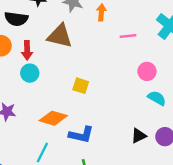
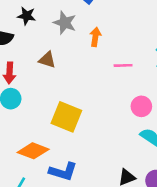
brown triangle: (60, 36) -> (47, 60), size x0.6
yellow square: (81, 86) -> (66, 117), size x1.6

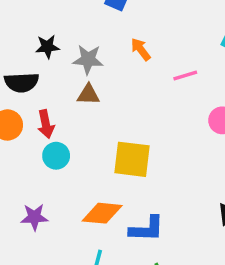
gray star: (65, 23) -> (88, 59), moved
orange arrow: (95, 37) -> (141, 49), turned -30

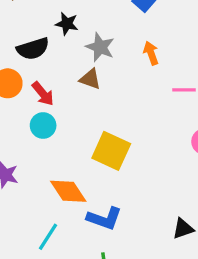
black semicircle: (22, 82) -> (33, 49), turned -32
red arrow: (46, 124) -> (43, 94), turned -45
orange diamond: (102, 213) -> (68, 191), turned 33

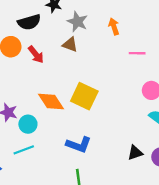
cyan circle: (43, 126) -> (28, 124), moved
orange diamond: (68, 191) -> (51, 101), moved
cyan line: (48, 237) -> (24, 150), moved, turned 36

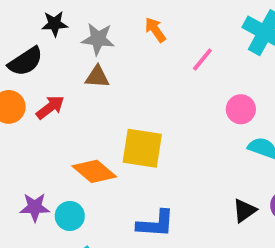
pink line: (137, 53) -> (202, 59), turned -35
red arrow: (36, 54) -> (50, 107), turned -72

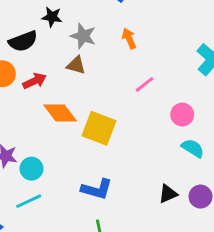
pink line: (202, 59) -> (145, 84), moved
orange diamond: (94, 171) -> (60, 113), moved

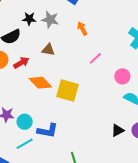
gray star: (83, 36) -> (50, 20), moved
blue L-shape: (97, 189) -> (48, 131), moved

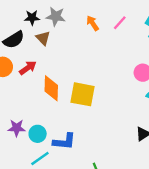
brown triangle: (48, 50) -> (43, 38), moved, turned 40
pink line: (95, 58) -> (120, 23), moved
orange diamond: (40, 83) -> (51, 88), turned 50

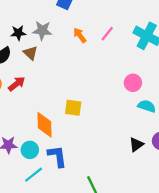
orange diamond: (51, 88) -> (45, 125), moved
yellow square: (82, 94) -> (73, 108), size x0.7
blue L-shape: (64, 141) -> (57, 156), turned -100

